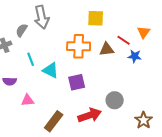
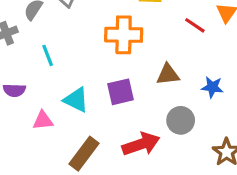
brown triangle: (107, 49) -> (168, 74), moved
blue star: (135, 56) -> (212, 87), moved
cyan triangle: (51, 70) -> (76, 100), moved

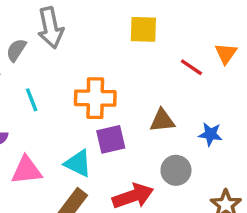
orange cross: (124, 35) -> (95, 98), moved
cyan triangle: (76, 100) -> (78, 163), moved
pink triangle: (43, 120) -> (26, 170), size x1.4

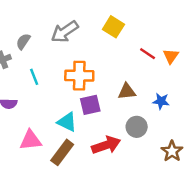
gray arrow: (51, 28) -> (65, 32), moved, turned 68
yellow square: (143, 29) -> (113, 27), turned 30
orange triangle: (226, 53) -> (171, 56), moved
pink triangle: (26, 170) -> (31, 140), moved

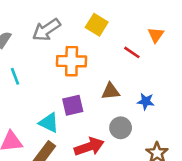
orange triangle: (171, 56) -> (156, 35), moved
orange cross: (79, 76) -> (72, 61), moved

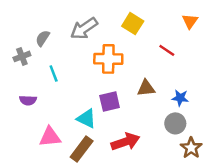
orange triangle: (156, 35) -> (190, 21), moved
gray circle: (121, 128) -> (175, 123), moved

